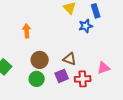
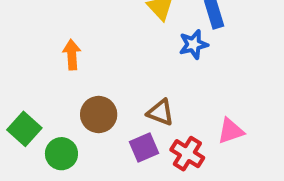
green circle: (37, 79) -> (61, 154), moved
red cross: (83, 79) -> (187, 154), turned 35

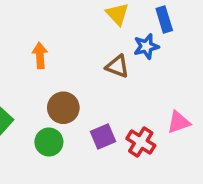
brown triangle: (160, 112) -> (117, 66), moved
green circle: (61, 154) -> (49, 142), moved

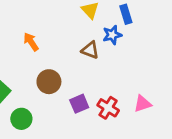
orange arrow: (40, 55) -> (31, 42), turned -30
pink triangle: (179, 122) -> (142, 104), moved
green circle: (49, 142) -> (21, 119), moved

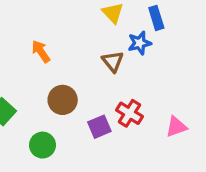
brown triangle: (90, 50) -> (113, 61), turned 30
red cross: (108, 108) -> (130, 113), moved
green circle: (21, 119) -> (43, 145), moved

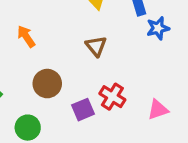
blue star: (140, 43) -> (158, 28), moved

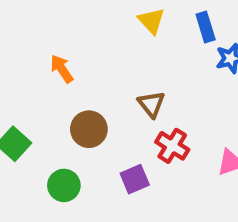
brown triangle: (96, 46) -> (151, 104), moved
purple square: (83, 110) -> (135, 179), moved

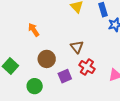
purple square: (135, 179) -> (65, 76), moved

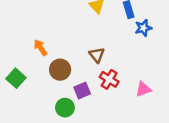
orange arrow: (34, 30) -> (40, 48), moved
green circle: (35, 86) -> (65, 108), moved

